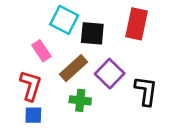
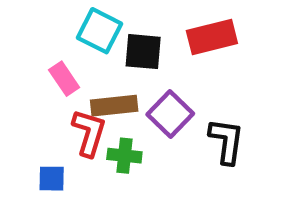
red rectangle: (137, 24) -> (212, 37), turned 64
brown rectangle: (74, 68) -> (114, 106), turned 36
red L-shape: (31, 86) -> (89, 133), moved

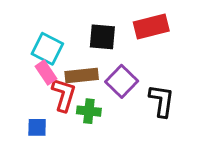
cyan square: (99, 31) -> (47, 49), moved
pink rectangle: (64, 79) -> (46, 72), moved

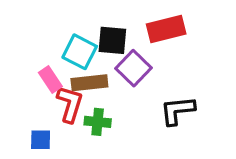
cyan square: (47, 49) -> (80, 52), moved
purple square: (122, 81) -> (133, 68), moved
black L-shape: (162, 101) -> (177, 110), turned -104

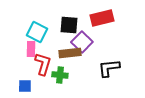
cyan square: (80, 52) -> (37, 32), moved
pink rectangle: (50, 80) -> (31, 49), turned 35
brown rectangle: (89, 83) -> (70, 53), moved

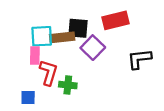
cyan square: (37, 32) -> (42, 36), turned -30
brown rectangle: (70, 53) -> (62, 37), moved
black L-shape: (109, 68) -> (139, 59), moved

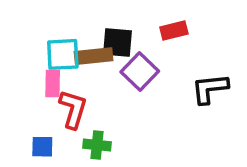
red rectangle: (115, 20) -> (174, 31), size x0.7
green cross: (68, 85) -> (97, 145), moved

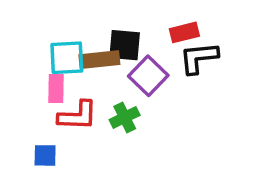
black L-shape: (210, 89) -> (199, 58), moved
red L-shape: (73, 109) -> (78, 116), turned 75
green cross: (97, 145) -> (125, 117), moved, turned -32

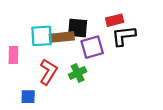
purple square: (148, 76) -> (92, 47), turned 30
pink rectangle: (56, 88) -> (13, 55), moved
red L-shape: (78, 116) -> (48, 72), turned -60

